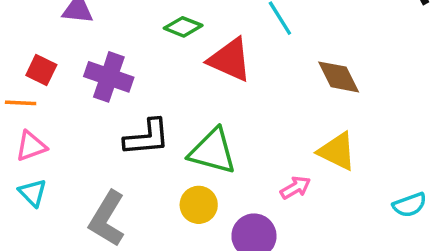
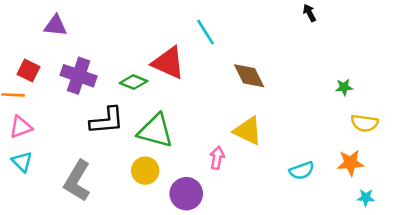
green diamond: (183, 27) -> (134, 82), moved
pink arrow: (295, 188) -> (217, 158), turned -50

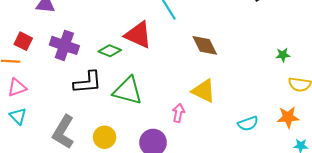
yellow circle: (145, 171) -> (105, 137), moved

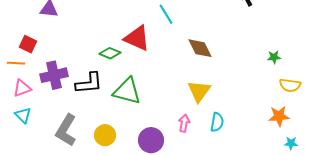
purple cross: (64, 45) -> (54, 75), moved, turned -32
yellow triangle: (204, 91) -> (199, 91), turned 40
pink arrow: (178, 113) -> (184, 123), moved
cyan semicircle: (248, 124) -> (217, 122), moved, turned -60

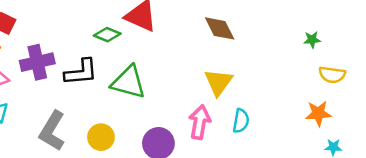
pink arrow: (184, 123) -> (200, 122), size x1.5

